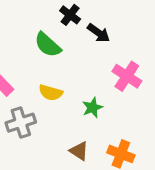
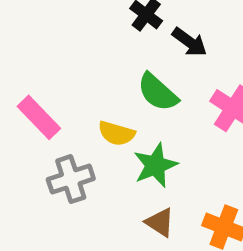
green semicircle: (48, 45) -> (158, 92), moved
green star: (92, 108) -> (155, 165), moved, size x1.4

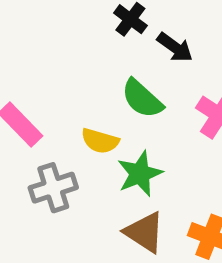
brown triangle: (160, 222) -> (144, 232), size x1.4

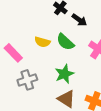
yellow semicircle: (100, 141) -> (42, 42), moved

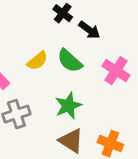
yellow semicircle: (42, 42) -> (37, 61), turned -56

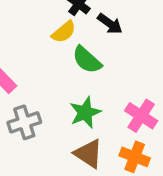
yellow semicircle: (37, 61) -> (64, 32), moved
pink cross: (116, 71) -> (141, 116), moved

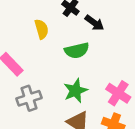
yellow semicircle: (64, 32) -> (42, 29), moved, turned -66
green semicircle: (87, 60) -> (77, 50), turned -55

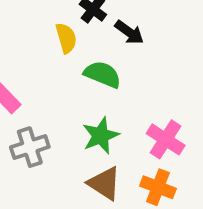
yellow semicircle: (42, 29) -> (66, 38), moved
green semicircle: (77, 50) -> (102, 74), turned -145

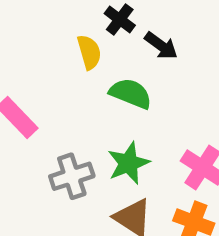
gray cross: (30, 147) -> (72, 176), moved

